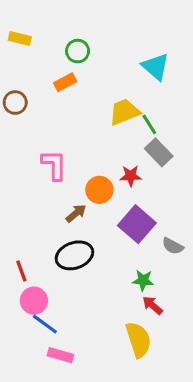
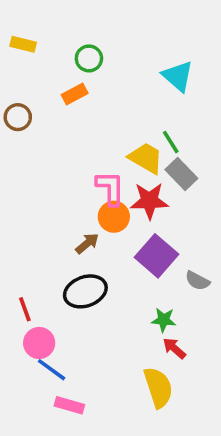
yellow trapezoid: (124, 112) -> (146, 158), moved, turned 52
pink L-shape: (54, 165) -> (110, 188), moved
red star: (131, 176) -> (149, 201), size x1.5

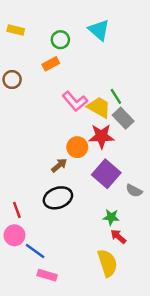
cyan triangle: (178, 76) -> (99, 30), moved
pink L-shape: (110, 188) -> (75, 101), moved, turned 140
pink circle: (39, 343) -> (14, 235), moved

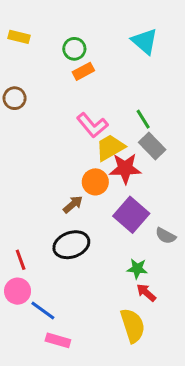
cyan triangle: (99, 30) -> (145, 41), moved
orange rectangle: (51, 64) -> (83, 71), moved
yellow trapezoid: (99, 107) -> (110, 148), moved, turned -60

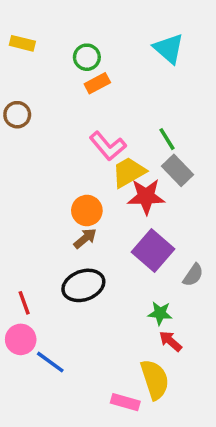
orange circle: (95, 182) -> (87, 211), moved
gray semicircle: (166, 236) -> (193, 275), turned -84
pink rectangle: (58, 340) -> (125, 402), moved

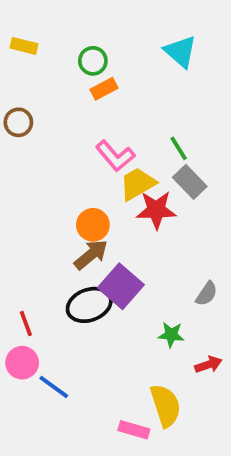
brown arrow: (85, 238) -> (91, 255), size x1.4
purple square: (153, 251) -> (121, 286), moved
red arrow: (170, 341) -> (208, 365), moved, turned 120

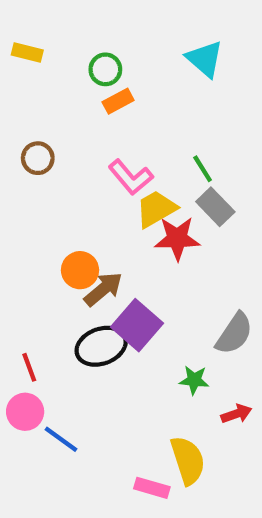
brown circle: (18, 122) -> (38, 158), moved
orange circle: (93, 225) -> (80, 270), moved
gray semicircle: (207, 294) -> (234, 334), size x1.5

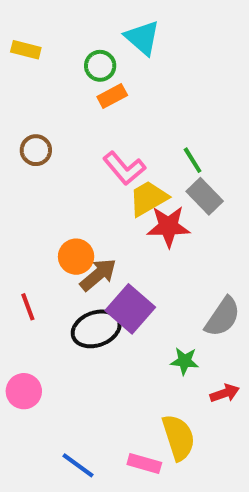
cyan triangle: (205, 59) -> (142, 38), moved
red line: (29, 367) -> (28, 307), moved
blue line: (61, 439) -> (78, 465), moved

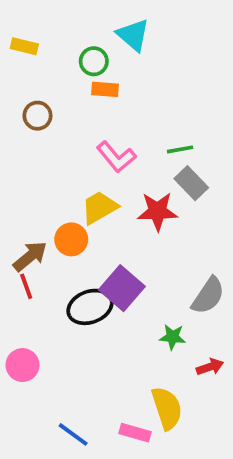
orange rectangle: (112, 96) -> (105, 89), turned 32
brown circle: (36, 150) -> (37, 116), moved
green line: (193, 160) -> (180, 149), turned -68
yellow trapezoid: (148, 198) -> (99, 208), moved
brown arrow: (98, 275) -> (30, 256), moved

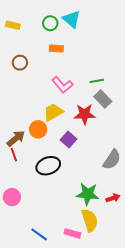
green circle: (94, 61) -> (50, 23), moved
purple square: (122, 288) -> (68, 139), moved, size x0.7
green star: (173, 337) -> (88, 194), moved, size x1.6

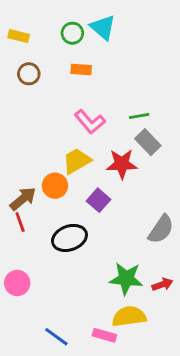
brown circle: (20, 63) -> (29, 74), moved
yellow semicircle: (90, 220) -> (129, 316), turned -80

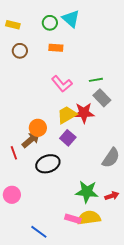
yellow trapezoid: (77, 161) -> (67, 115), moved
brown arrow: (23, 199) -> (31, 140), moved
pink rectangle: (104, 335) -> (73, 219), moved

